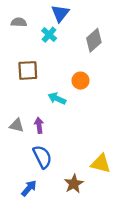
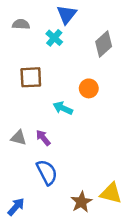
purple arrow: (39, 125) -> (43, 138), turned -32
yellow triangle: (101, 164) -> (111, 193), moved
blue arrow: (29, 188) -> (16, 207), moved

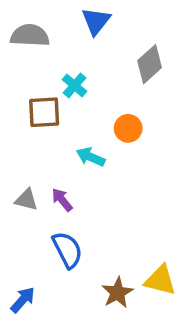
gray semicircle: (21, 24) -> (30, 35), size x1.5
cyan cross: (54, 38) -> (75, 85), moved

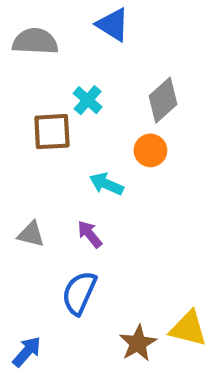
blue triangle: (96, 21) -> (113, 25), turned -36
gray diamond: (150, 64) -> (163, 100), moved
purple arrow: (62, 200) -> (90, 234), moved
blue semicircle: (67, 250) -> (79, 293), turned -129

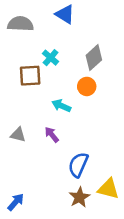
blue semicircle: (79, 293) -> (78, 165), moved

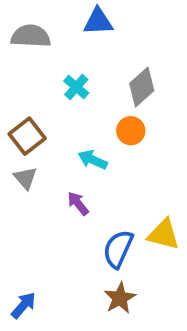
blue triangle: (65, 14) -> (98, 22), turned -35
brown square: (30, 76) -> (27, 136), moved, turned -35
gray triangle: (18, 135) -> (25, 178), moved, turned 35
yellow triangle: (108, 189) -> (164, 234), moved

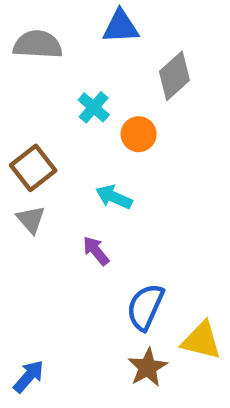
gray diamond: (142, 87) -> (174, 76), moved
orange circle: (131, 131) -> (139, 134), moved
yellow triangle: (164, 234) -> (201, 340), moved

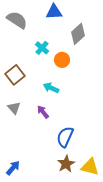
gray semicircle: (38, 45) -> (17, 20), turned 30
gray triangle: (31, 219) -> (14, 108), moved
yellow triangle: (201, 340) -> (90, 167), moved

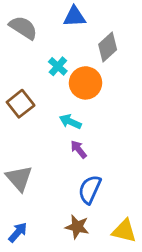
orange circle: (62, 60) -> (86, 83), size x1.5
gray triangle: (14, 108) -> (19, 178), moved, size x1.5
purple arrow: (43, 112) -> (79, 149), moved
brown star: (66, 164) -> (77, 227), moved, turned -30

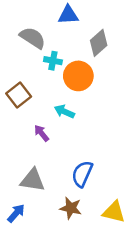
gray semicircle: (23, 28) -> (33, 38), moved
cyan cross: (58, 66) -> (53, 61), turned -30
purple arrow: (79, 149) -> (41, 133), moved
gray triangle: (19, 178) -> (33, 180), moved, turned -40

